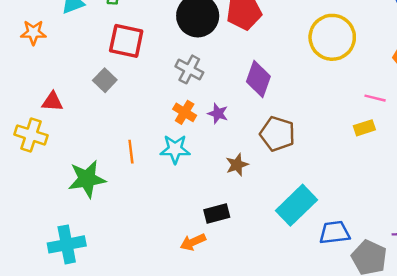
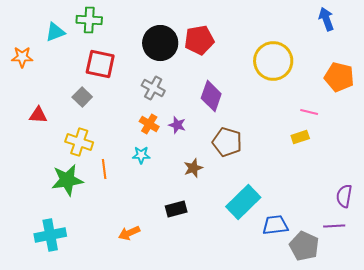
yellow cross: (31, 135) -> (79, 142), moved
cyan star: (175, 149) -> (141, 155), size x0.7
orange line: (131, 152) -> (104, 169), moved
orange arrow: (193, 242) -> (129, 233), moved

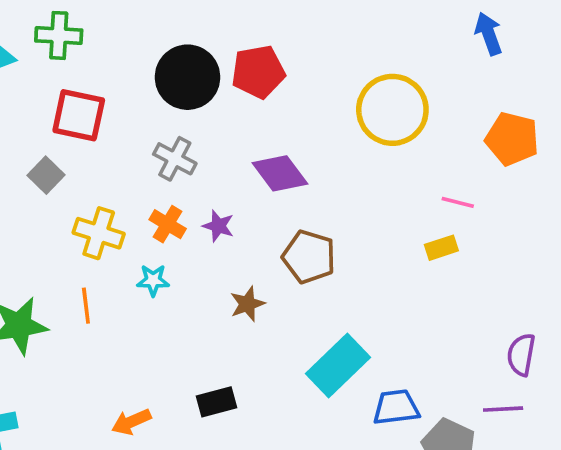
purple diamond: (211, 96) -> (280, 173), turned -56
yellow cross: (79, 142) -> (99, 233), moved
black rectangle: (176, 209) -> (217, 402), moved

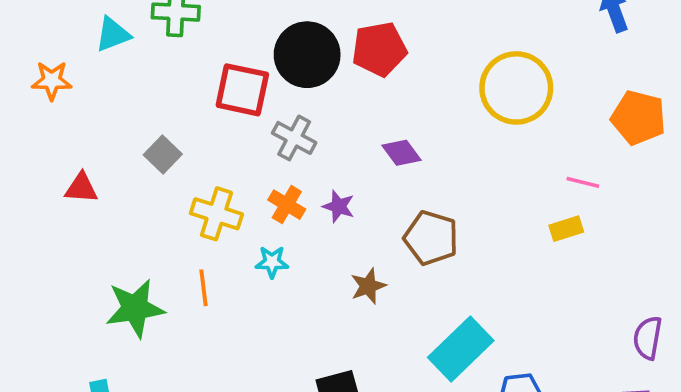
red square: (79, 115) -> (242, 90), moved
purple diamond: (280, 173) -> (401, 153), size x0.7

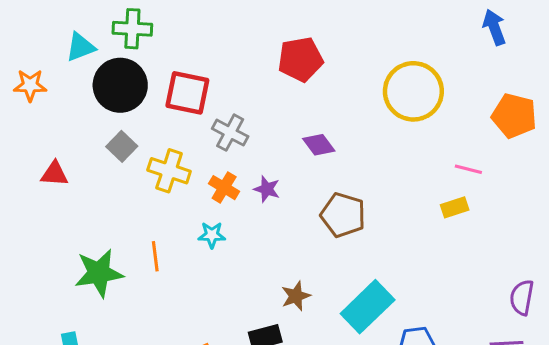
black circle: (307, 55) -> (120, 85), moved
yellow cross: (216, 214) -> (169, 171), moved
brown star: (368, 286) -> (296, 296), moved

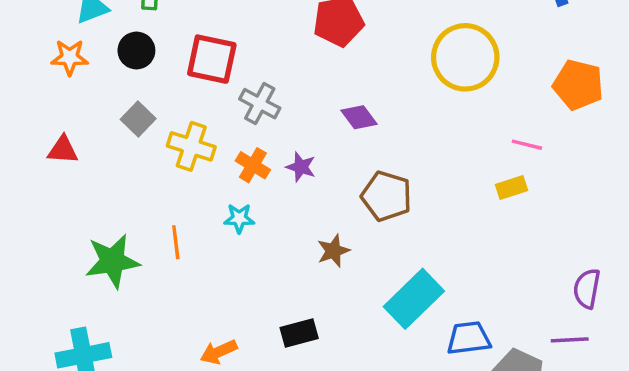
orange star: (30, 85) -> (70, 57), moved
black circle: (120, 85) -> (136, 50), size x0.6
brown star: (296, 296) -> (333, 251), moved

